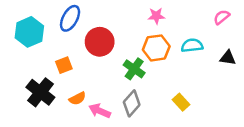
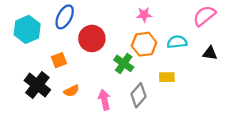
pink semicircle: (222, 17) -> (204, 16), size x1.5
yellow rectangle: (181, 102) -> (167, 77), moved, turned -49
gray diamond: (132, 103) -> (138, 95), moved
pink arrow: (100, 111) -> (104, 100), moved, turned 54

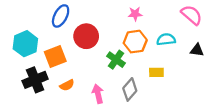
pink semicircle: (204, 16) -> (192, 15), turned 80
cyan hexagon: (27, 29) -> (25, 44), moved
orange square: (59, 60) -> (55, 56), size x1.5
black cross: (37, 85) -> (35, 80), turned 30

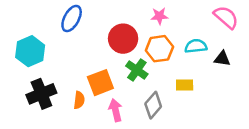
red circle: (86, 36) -> (123, 39), moved
black triangle: (197, 50) -> (222, 59), moved
orange square: (55, 56) -> (100, 83), moved
orange semicircle: (67, 85) -> (79, 100), turned -56

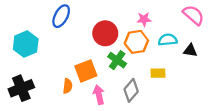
pink star: (159, 16) -> (144, 19), moved
black cross: (41, 94) -> (21, 88), moved

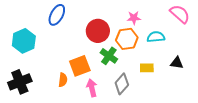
black triangle: (190, 51) -> (177, 63), moved

